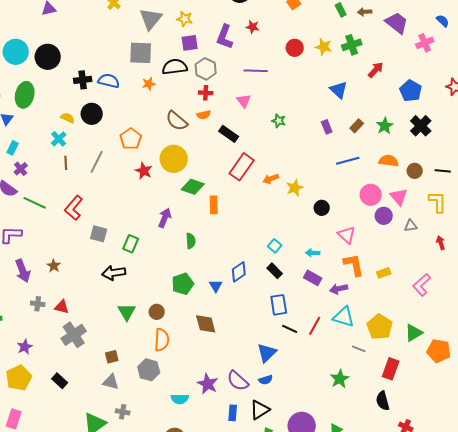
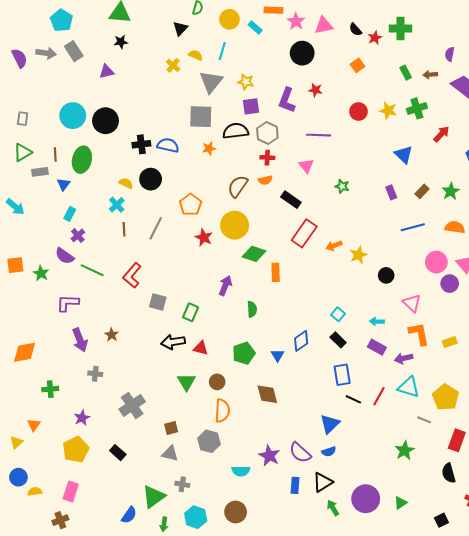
brown semicircle: (177, 121) -> (238, 186), turned 85
red triangle: (62, 307) -> (201, 348), moved

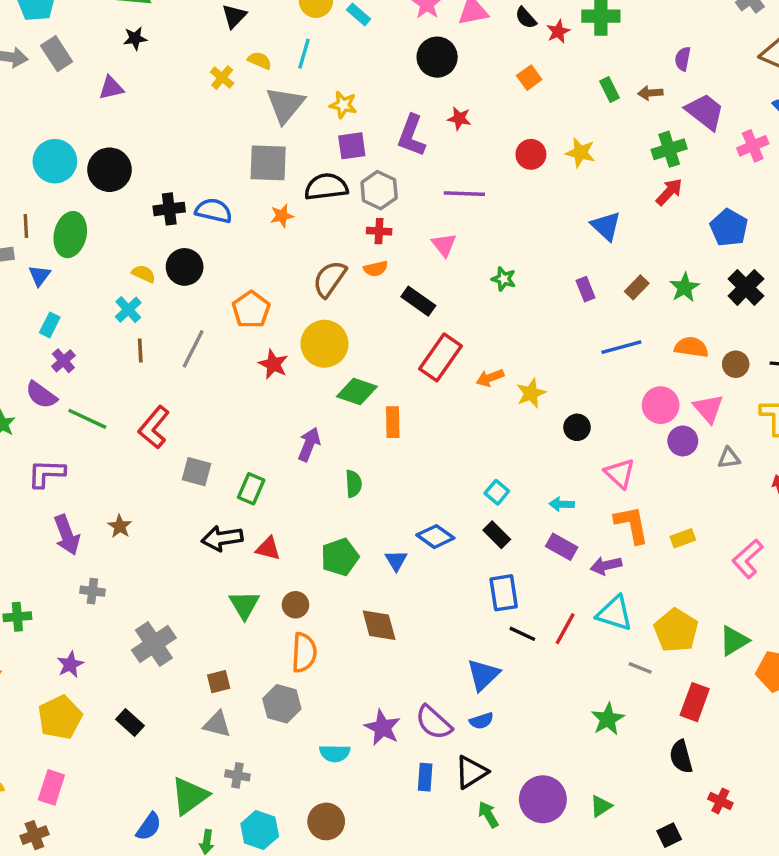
green cross: (417, 108) -> (669, 149), moved
blue diamond: (301, 341) -> (435, 537), turned 70

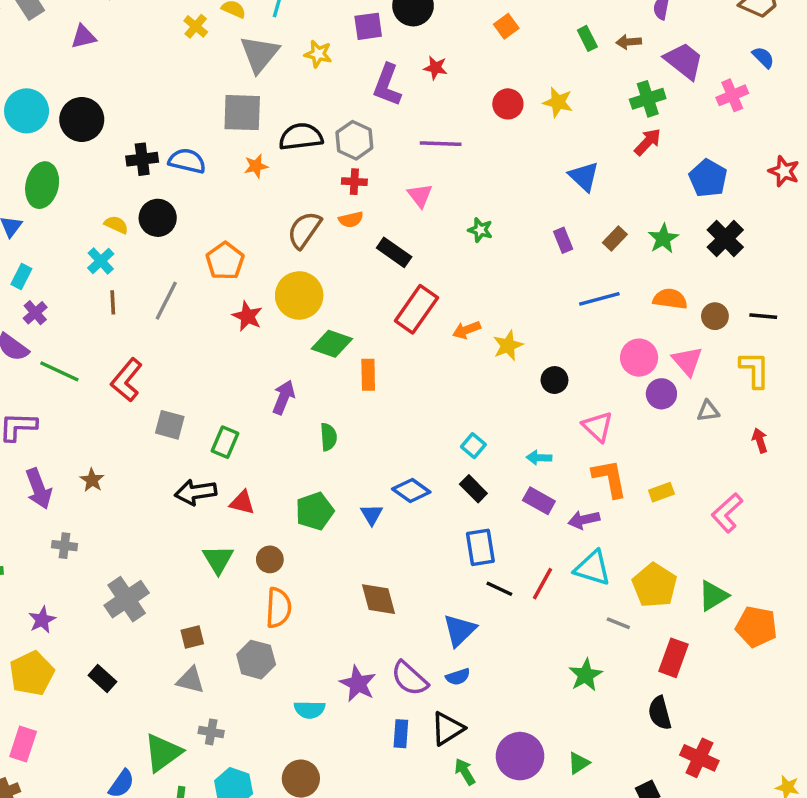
purple square: (352, 146) -> (368, 26), moved
brown diamond: (379, 625) -> (379, 599), moved
red cross: (720, 801) -> (699, 758), size x1.5

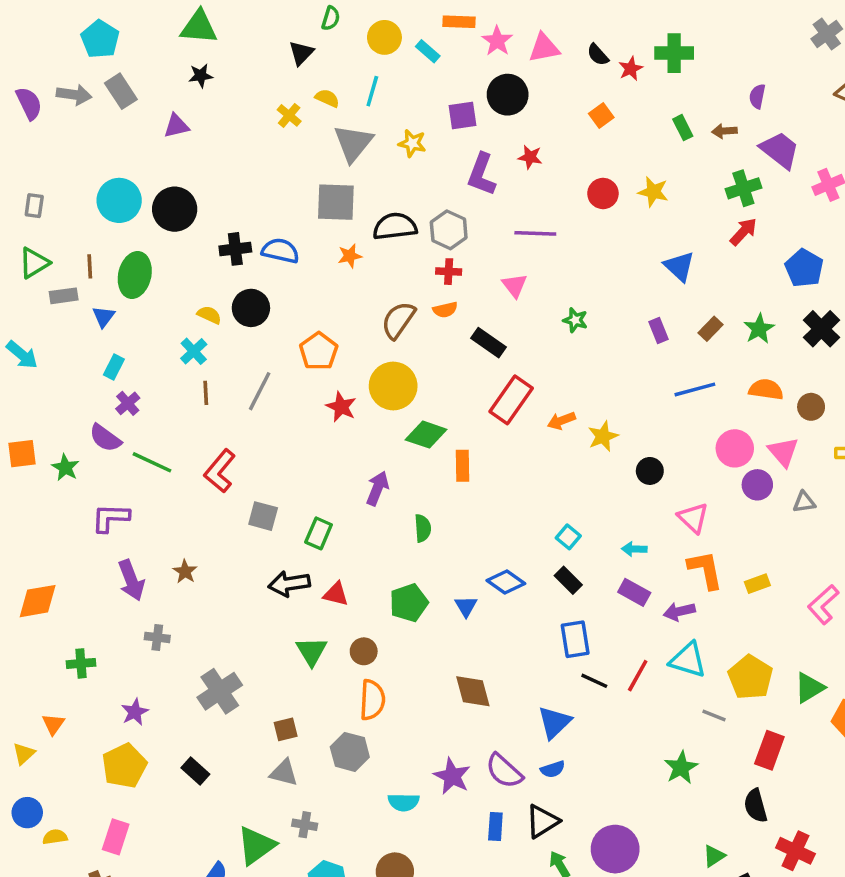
green triangle: (579, 763) -> (714, 856), moved

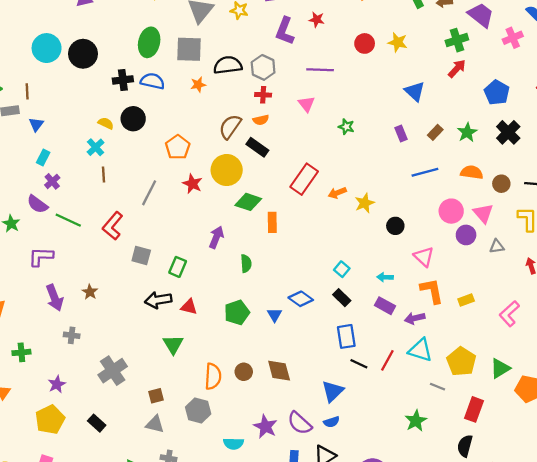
green ellipse: (135, 275) -> (149, 42), moved
black rectangle: (489, 343) -> (257, 147), moved
gray line: (260, 391) -> (149, 193), moved
brown circle: (364, 651) -> (244, 372), moved
black semicircle: (756, 806) -> (465, 446), turned 30

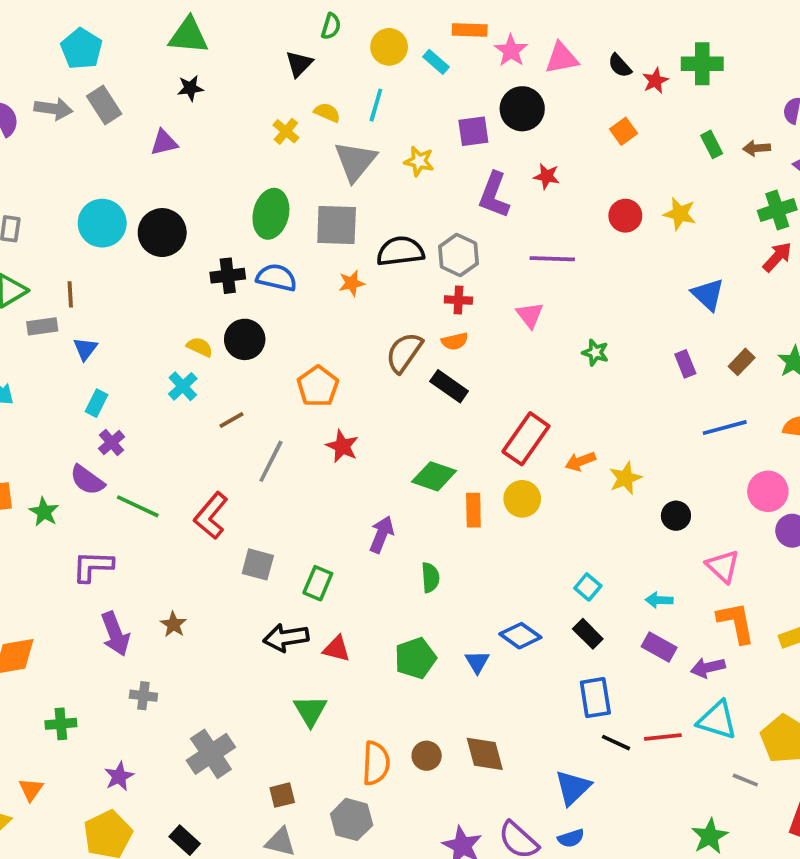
yellow circle: (227, 170) -> (522, 499), moved, size x0.7
brown line: (104, 175) -> (232, 420), moved, turned 63
red line: (387, 360) -> (663, 737), turned 55

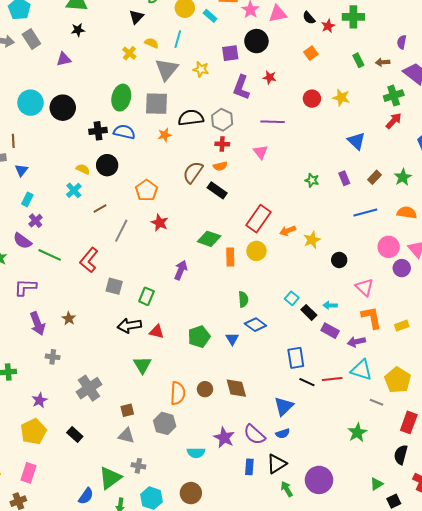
green star: (595, 353) -> (312, 180), moved
green semicircle: (430, 578) -> (243, 299), moved
black rectangle: (588, 634) -> (309, 312), moved

